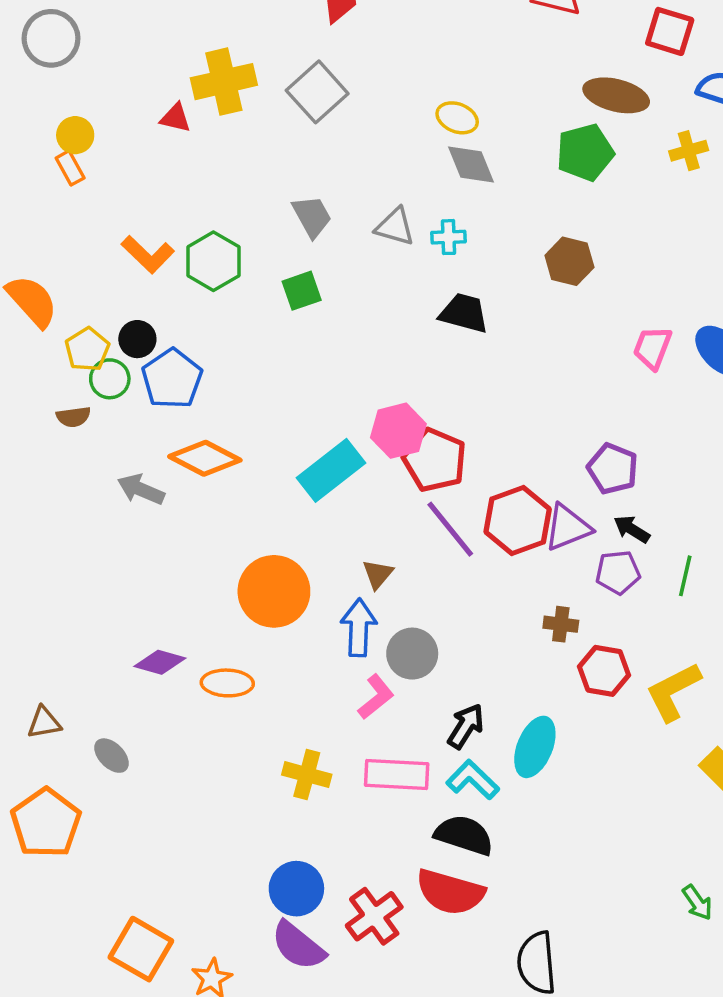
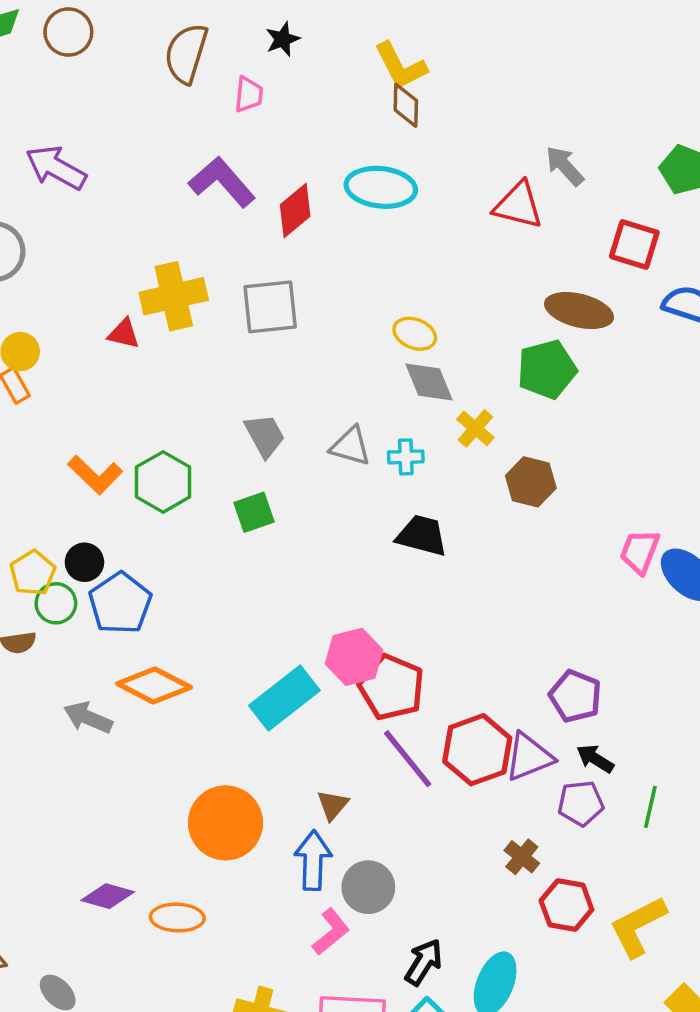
gray square: (317, 92) -> (270, 307), turned 36
yellow cross: (689, 151) -> (475, 428), moved, turned -33
pink trapezoid: (652, 348) -> (640, 552), moved
brown cross: (561, 624) -> (522, 857), turned 32

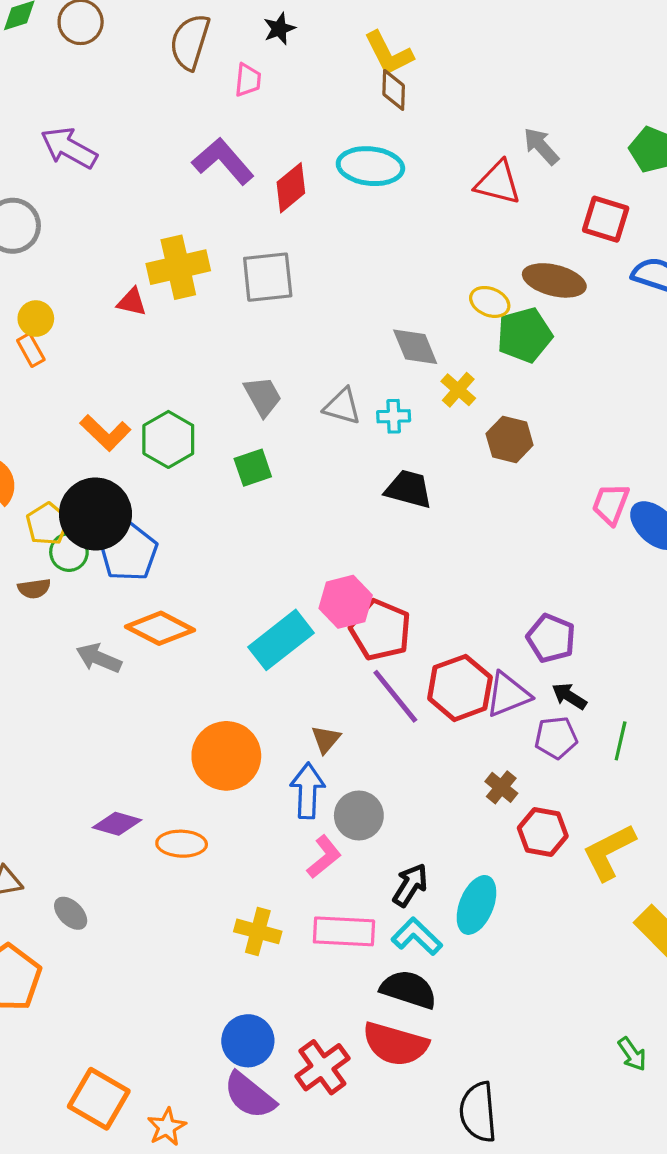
yellow ellipse: (415, 334) -> (490, 302), moved
black circle: (84, 562) -> (95, 514), size x2.0

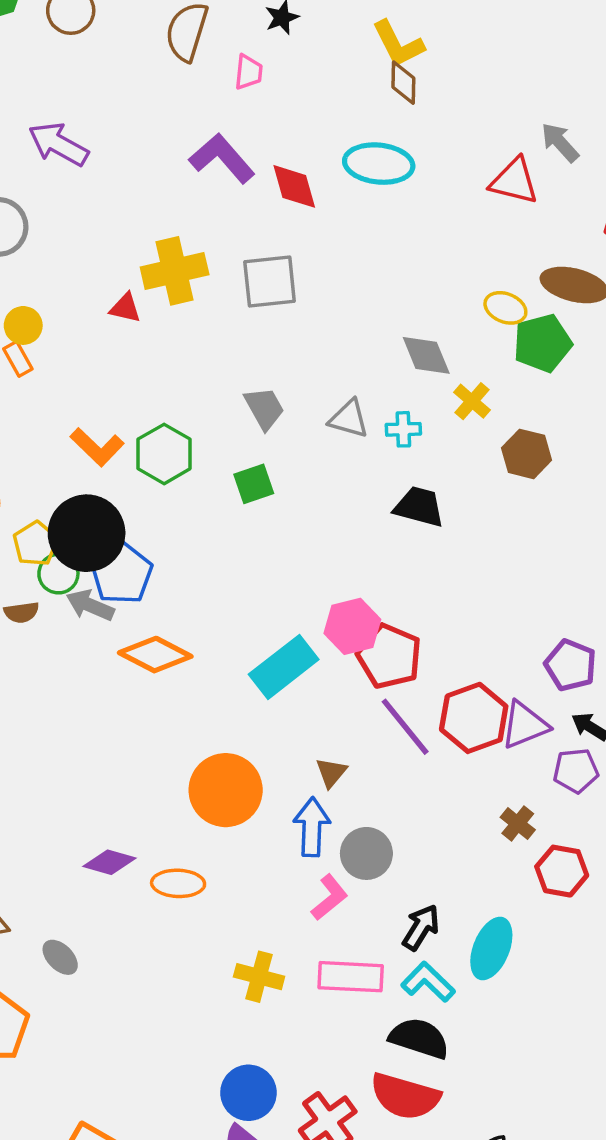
red diamond: (291, 188) -> (294, 186), turned -66
gray arrow: (99, 658) -> (90, 605), moved

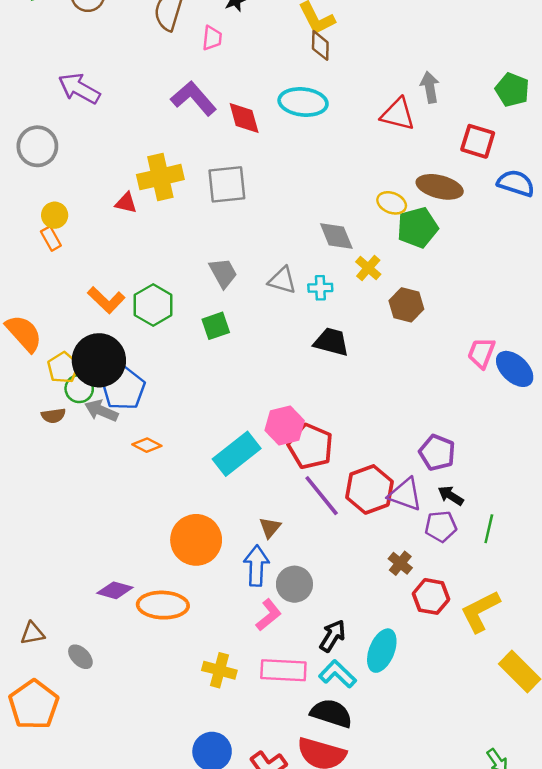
gray arrow: (560, 142) -> (430, 87), turned 32
orange diamond: (155, 655) -> (147, 445), size x0.6
purple triangle: (525, 725) -> (405, 494), turned 42
orange ellipse: (178, 883) -> (163, 605), size x1.4

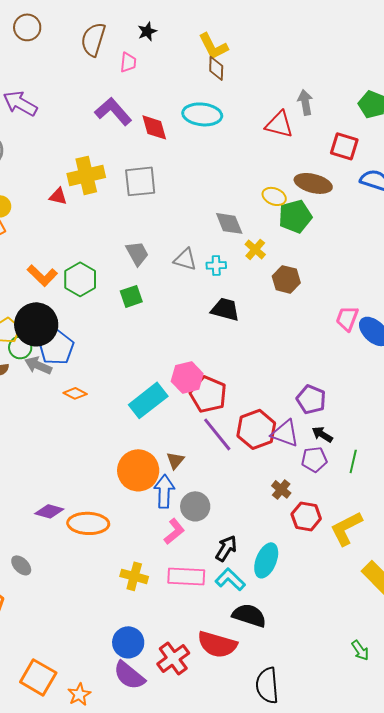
orange circle: (196, 540) -> (138, 470), moved
black semicircle: (331, 713) -> (249, 615), moved

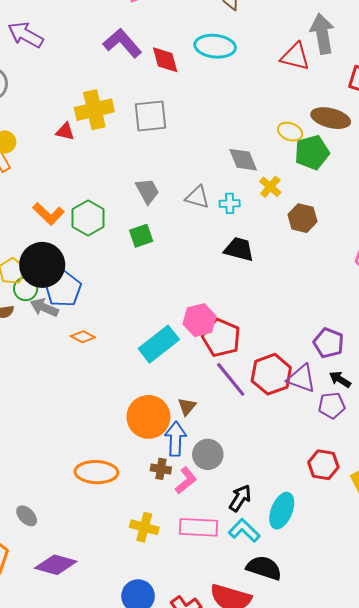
gray arrow: (305, 102) -> (322, 34), size x1.5
brown cross: (281, 489) -> (161, 469), moved, turned -30
purple diamond: (49, 511) -> (56, 565), moved, size x1.4

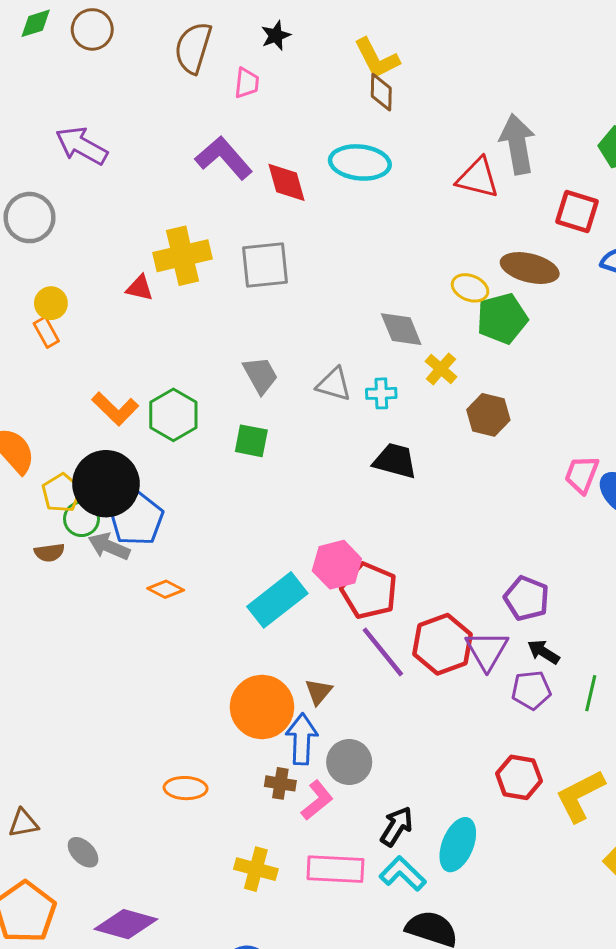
green square: (141, 236) -> (251, 441), turned 30
purple triangle: (302, 378) -> (487, 650), turned 40
orange ellipse: (96, 472) -> (186, 788), size x0.7

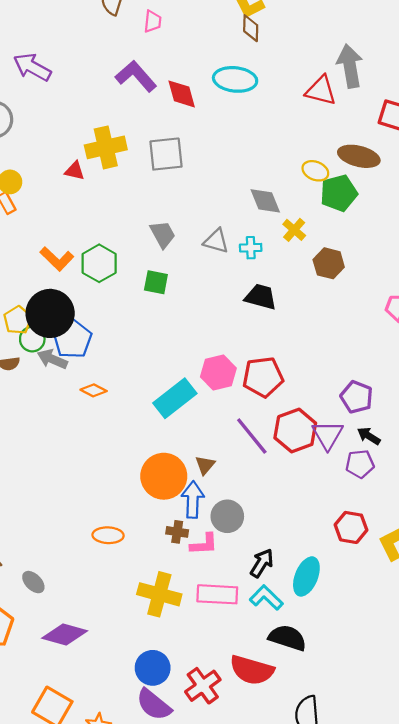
red pentagon: (369, 591) -> (263, 377), moved, turned -30
pink L-shape: (317, 800) -> (204, 544), turned 36
yellow cross: (256, 869) -> (159, 594), size x1.4

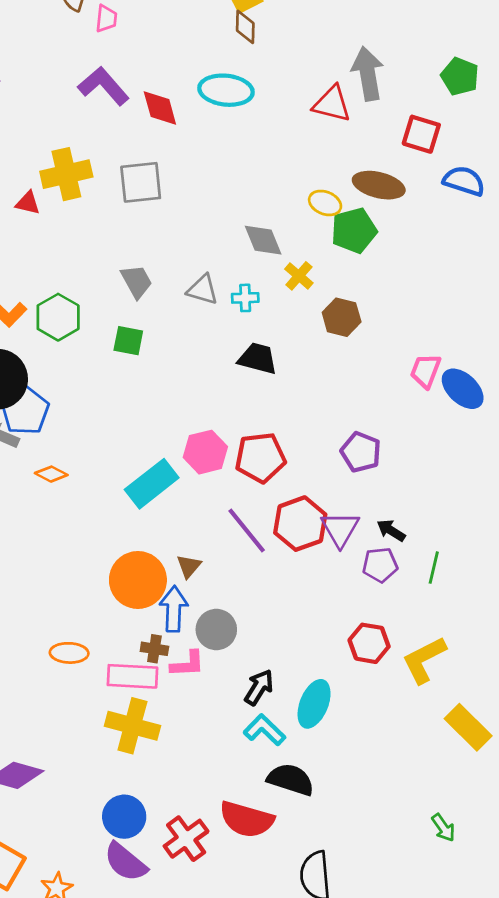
pink trapezoid: (153, 21) -> (106, 19), moved
purple pentagon: (357, 397) -> (361, 452), moved
pink rectangle: (217, 594) -> (132, 676), moved

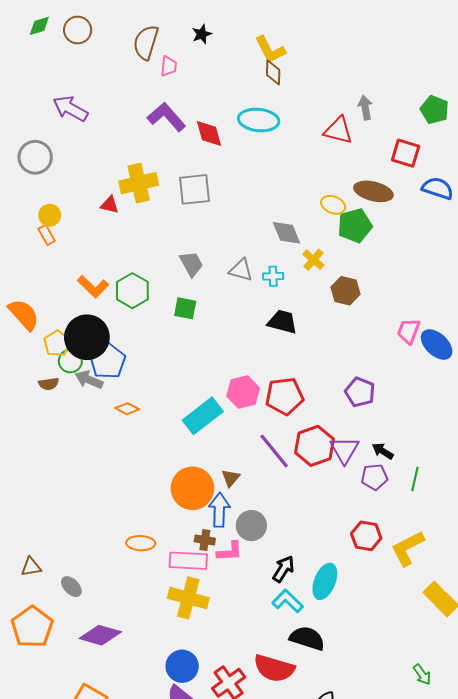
gray arrow: (368, 74) -> (365, 108), size x0.6

